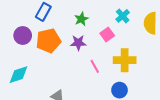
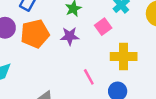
pink line: (95, 66) -> (89, 77), moved

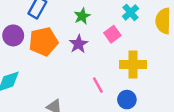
purple star: (70, 36) -> (78, 44), turned -30

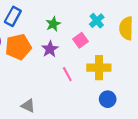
pink line: (98, 85) -> (67, 74), moved
blue circle: (127, 100) -> (108, 99), moved

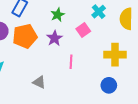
yellow cross: (99, 68) -> (115, 55), moved
pink line: (67, 74) -> (71, 62), turned 32
gray triangle: (28, 106) -> (39, 82), moved

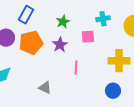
cyan cross: (99, 12) -> (103, 19), turned 32
pink square: (83, 30) -> (88, 37), turned 32

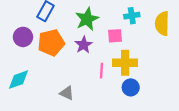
green star: (63, 22) -> (87, 19), size x1.5
yellow cross: (119, 61) -> (125, 63), moved
blue circle: (113, 91) -> (131, 87), moved

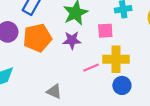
purple star: (84, 45) -> (72, 40), turned 30
pink line: (102, 71) -> (91, 68), turned 64

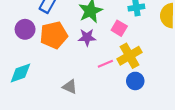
pink square: (105, 31) -> (119, 28), turned 35
yellow cross: (116, 59) -> (130, 56), turned -30

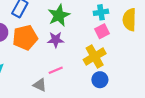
pink square: (119, 28) -> (102, 31), moved, turned 32
pink line: (105, 64) -> (56, 70), moved

